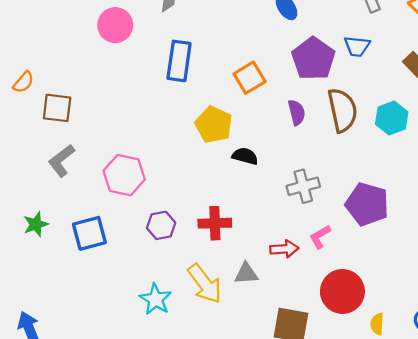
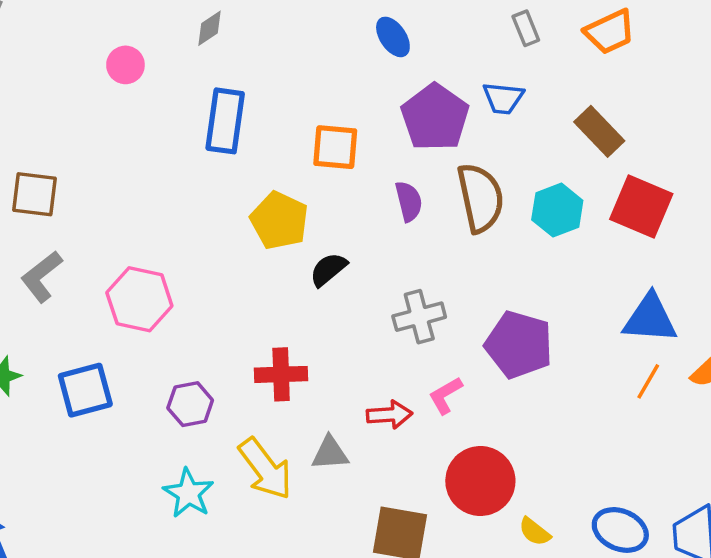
pink circle: (115, 25) -> (125, 65), size x0.7
orange square: (250, 78) -> (335, 147), turned 36
black semicircle: (245, 156) -> (328, 269), turned -55
purple hexagon: (161, 225) -> (190, 404), moved
yellow semicircle: (377, 324) -> (535, 532), turned -55

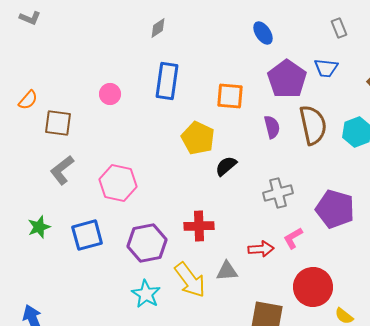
pink circle: (125, 65) -> (110, 94), moved
purple hexagon: (190, 404) -> (147, 243), size x1.5

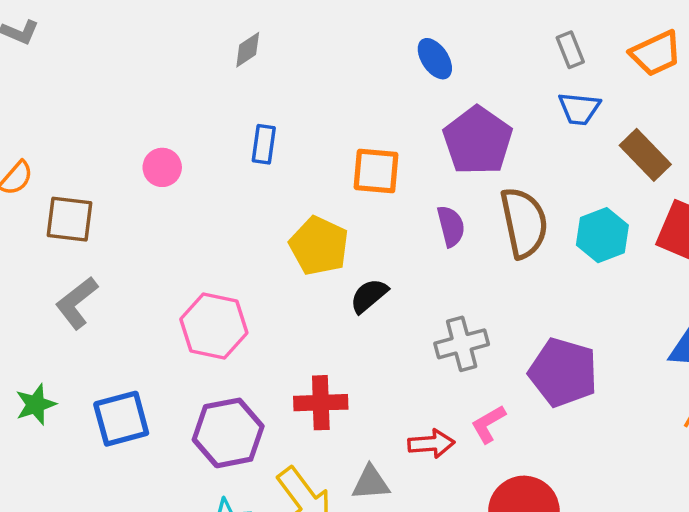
blue trapezoid: (326, 68) -> (579, 109), moved
blue rectangle: (167, 81) -> (264, 144), size x0.6
pink hexagon: (118, 183) -> (214, 326), moved

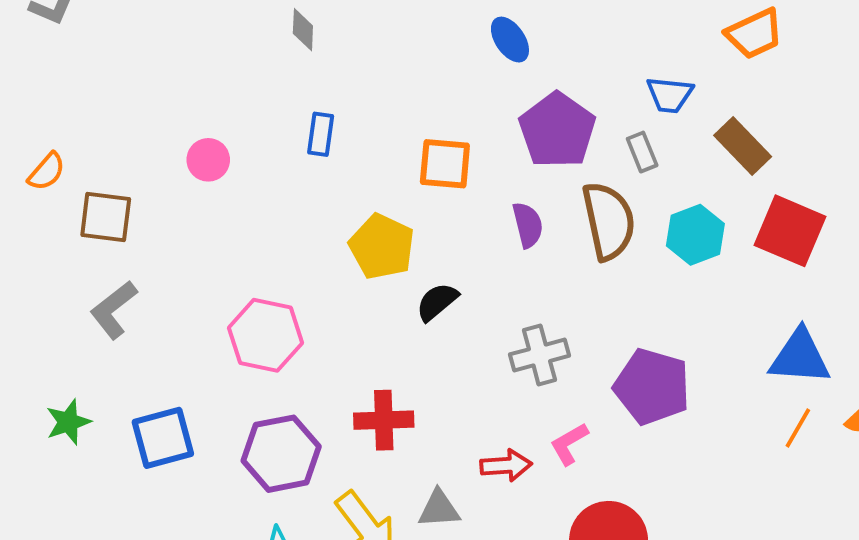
gray diamond: (248, 50) -> (303, 30), turned -54
gray rectangle: (570, 50) -> (642, 152), moved

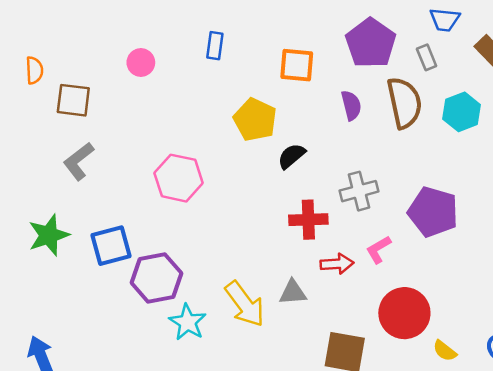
orange semicircle: (47, 172) -> (34, 70), turned -44
red cross: (384, 420) -> (308, 220), moved
green star: (68, 422) -> (49, 235), size x1.4
purple hexagon: (281, 454) -> (156, 278), moved

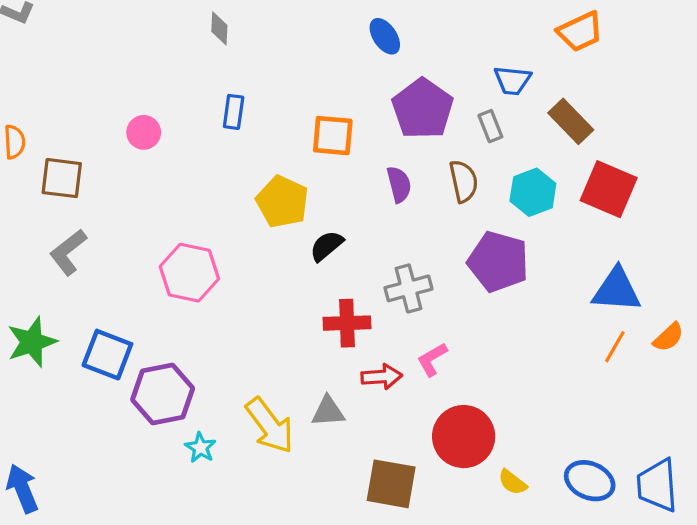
brown semicircle: (404, 103) -> (464, 181), size x0.7
purple pentagon: (433, 212) -> (498, 262), moved
blue square: (111, 246) -> (107, 355), turned 36
cyan star: (188, 322) -> (200, 448), size x0.7

